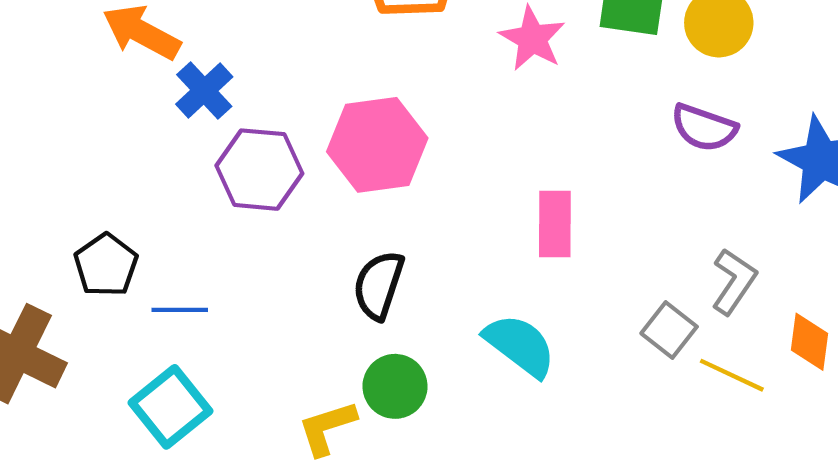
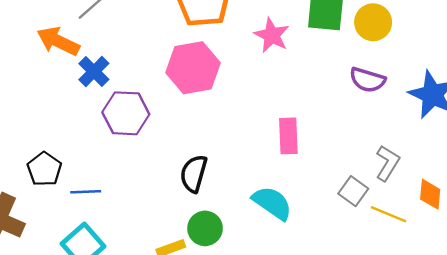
pink hexagon: (377, 145) -> (193, 68), moved

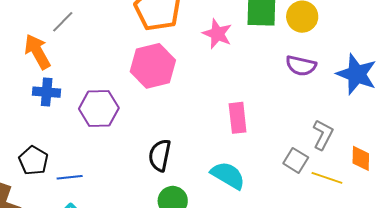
orange arrow: (58, 41) -> (37, 52), turned 39
blue cross: (94, 71) -> (47, 92), moved, turned -36

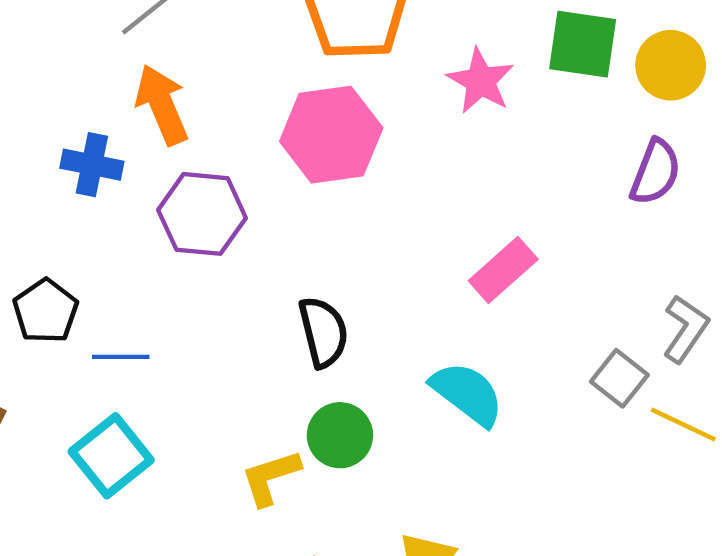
orange arrow: (37, 52) -> (162, 105), moved
purple semicircle: (301, 66) -> (655, 172), turned -88
pink rectangle: (238, 118) -> (503, 270), turned 48
black semicircle: (160, 155) -> (323, 332), turned 148

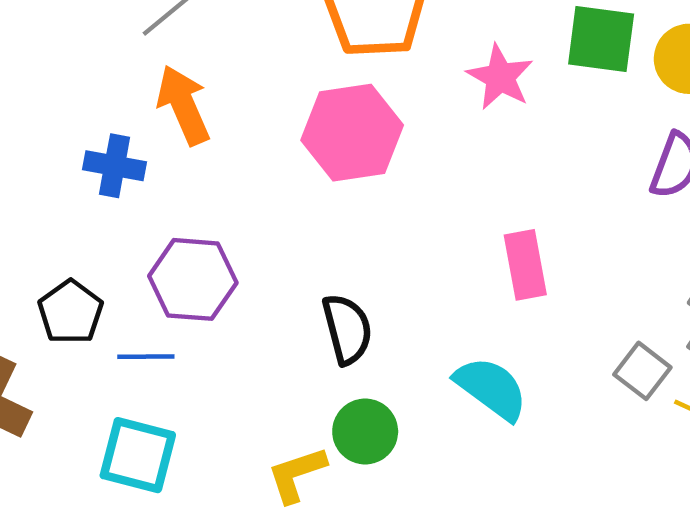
purple hexagon: (202, 214) -> (193, 279), moved
pink rectangle: (503, 270) -> (525, 265), turned -58
cyan square: (111, 456) -> (138, 455), turned -36

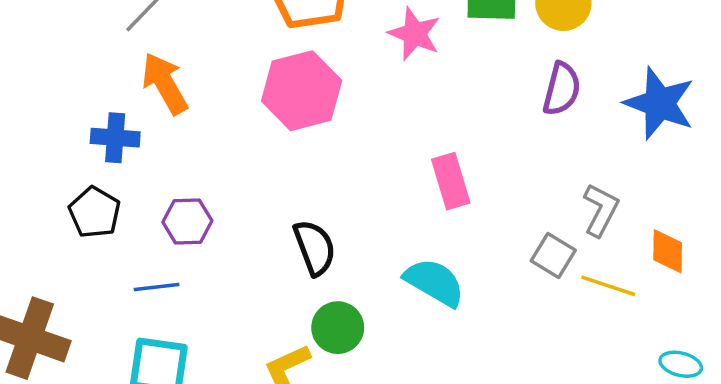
purple hexagon: (193, 279) -> (187, 221), size x0.7
black pentagon: (71, 312) -> (95, 212), moved

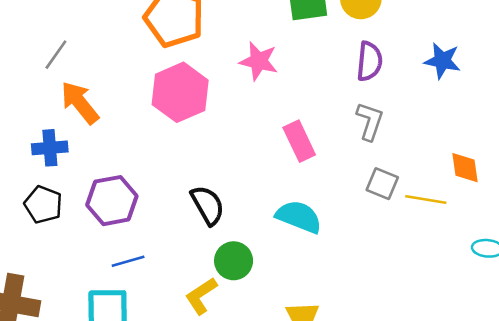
pink star: (415, 34) -> (259, 61), moved
blue star: (660, 103) -> (442, 61), size x0.7
gray L-shape: (601, 210) -> (370, 121), moved
purple hexagon: (187, 221) -> (112, 201), size x1.4
blue line: (157, 287) -> (128, 261), moved

